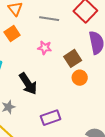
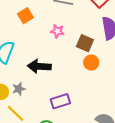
brown square: (73, 58) -> (85, 43), turned -36
black arrow: (28, 84) -> (39, 66), turned 125

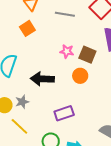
pink star: (57, 31) -> (67, 51), moved
orange circle: (91, 63) -> (80, 76), moved

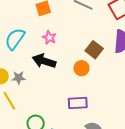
pink star: (67, 51) -> (49, 38), moved
purple rectangle: (64, 113) -> (78, 103), moved

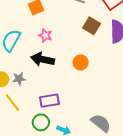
brown square: (94, 50) -> (92, 26), moved
purple rectangle: (78, 103) -> (49, 101), moved

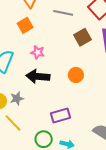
brown square: (92, 26) -> (82, 37), turned 36
purple rectangle: (49, 101) -> (60, 116), moved

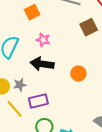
orange circle: (76, 75) -> (78, 74), moved
purple rectangle: (60, 116) -> (38, 101), moved

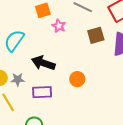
pink star: (43, 40) -> (59, 26), moved
purple rectangle: (38, 101) -> (42, 92), moved

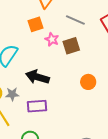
brown square: (96, 35) -> (71, 46), moved
orange circle: (77, 79) -> (88, 82), moved

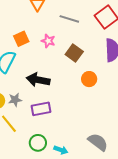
orange square: (36, 24) -> (21, 39), moved
brown square: (71, 46) -> (74, 53), moved, turned -30

